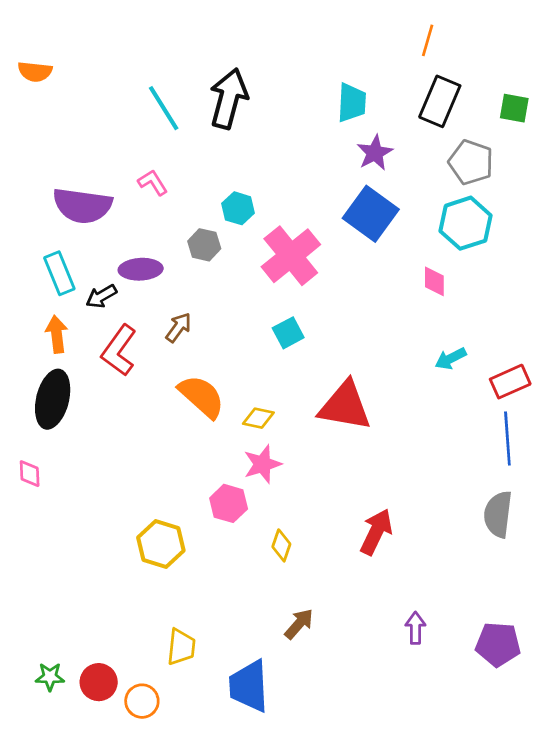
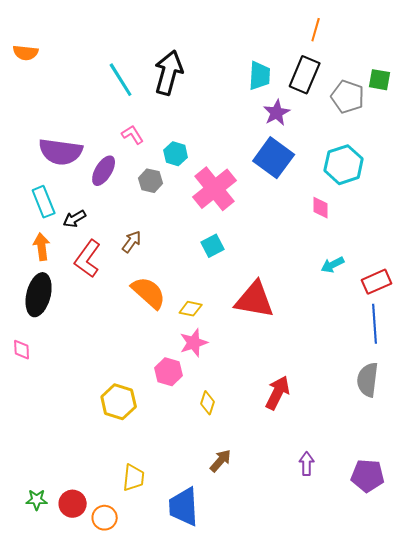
black rectangle: (440, 101) -> (305, 75), moved
gray pentagon: (471, 162) -> (348, 97), moved
pink L-shape: (153, 183) -> (133, 135), moved
purple ellipse: (141, 269) -> (104, 171), moved, turned -56

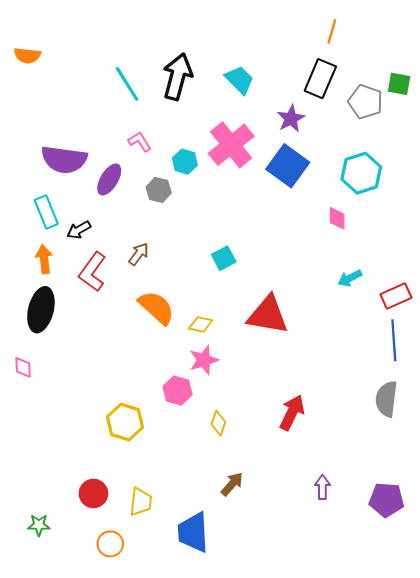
cyan trapezoid: (260, 76) -> (239, 80), moved, turned -48
pink cross: (215, 189) -> (231, 145), moved
red circle: (73, 504) -> (93, 493), moved

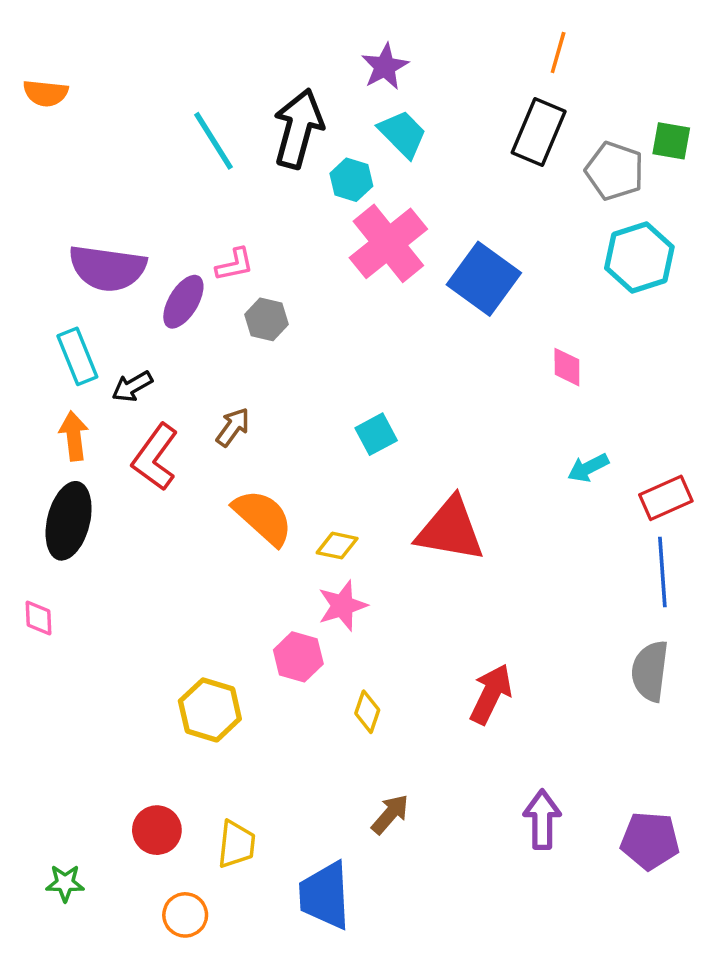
purple star: (291, 119) -> (385, 67), moved
pink L-shape: (140, 142) -> (235, 265), moved, turned 110
cyan hexagon: (185, 162) -> (351, 180), moved
cyan hexagon: (361, 173) -> (639, 257), moved
purple arrow: (322, 487) -> (542, 819), size x1.4

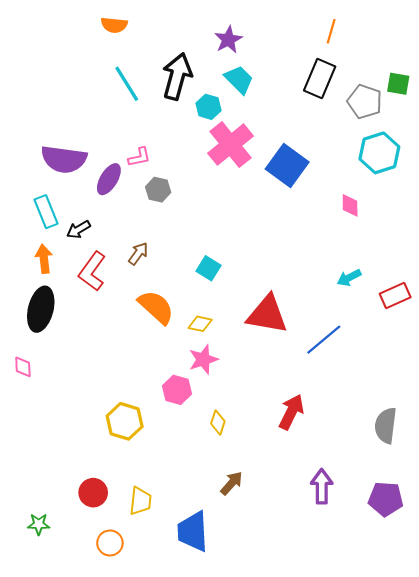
orange semicircle: (46, 93) -> (114, 25), moved
pink diamond: (567, 367) -> (350, 205), moved
cyan square: (376, 434) -> (208, 268), moved, turned -30
blue line: (662, 572) -> (324, 340), moved, turned 54
gray semicircle: (650, 671) -> (386, 426), moved

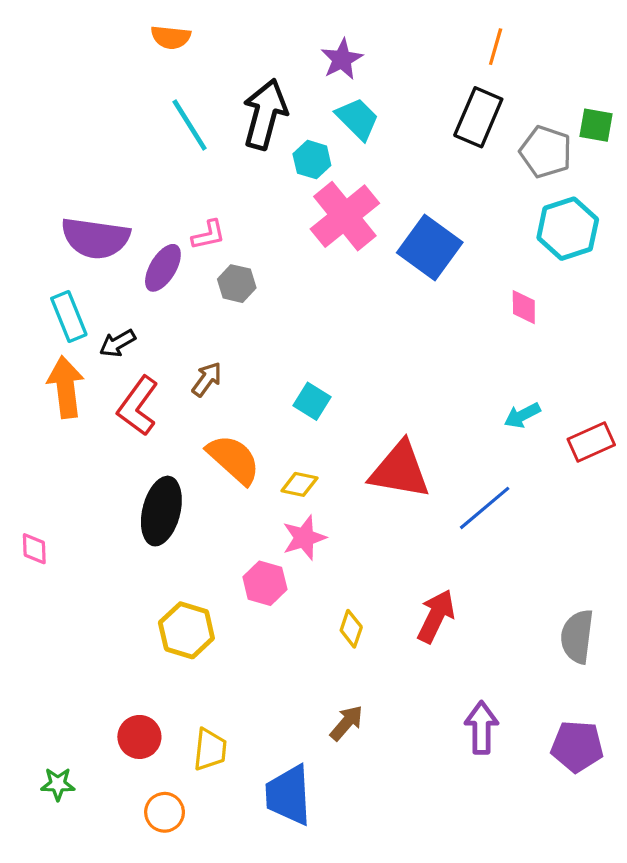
orange arrow: (44, 259) -> (66, 387), size x1.4
black ellipse: (41, 309) -> (161, 511), moved
yellow diamond: (218, 422) -> (351, 629), moved

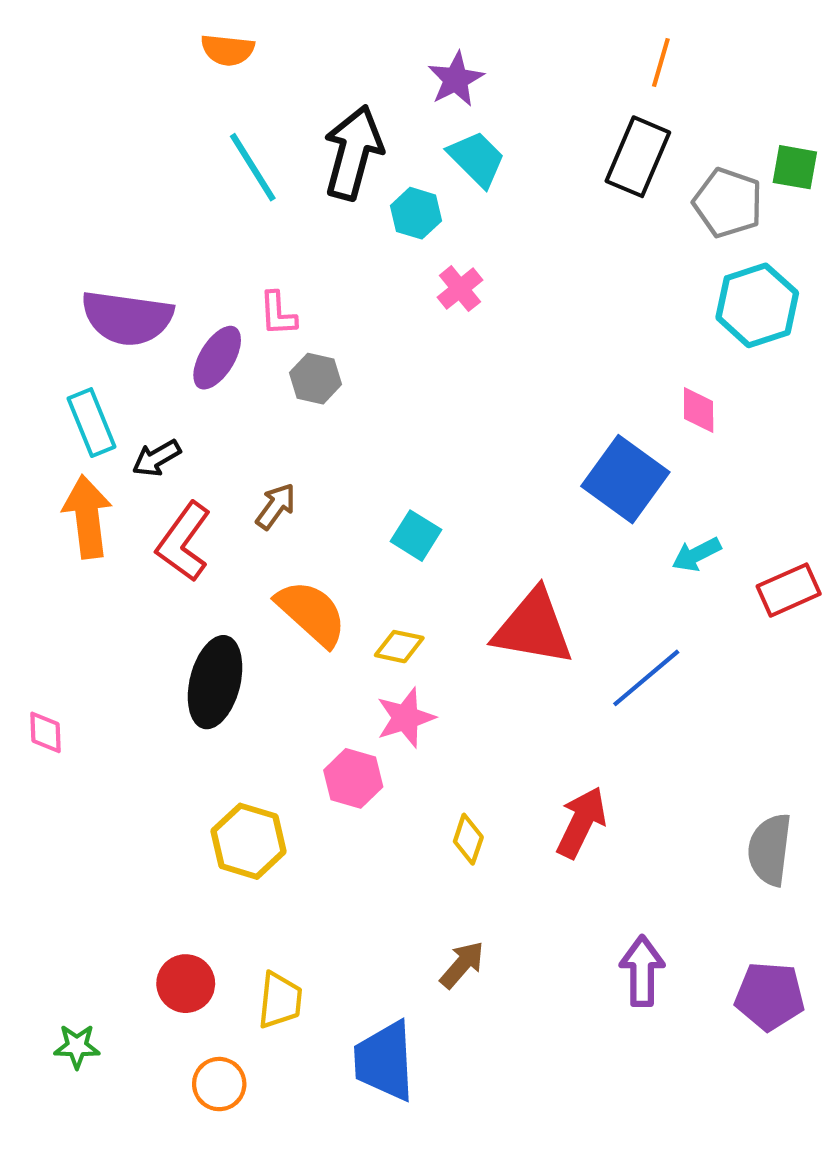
pink cross: (345, 216) -> (460, 289), size x0.5
pink L-shape: (208, 235) -> (278, 314), turned 99
blue square: (430, 247) -> (625, 479), moved

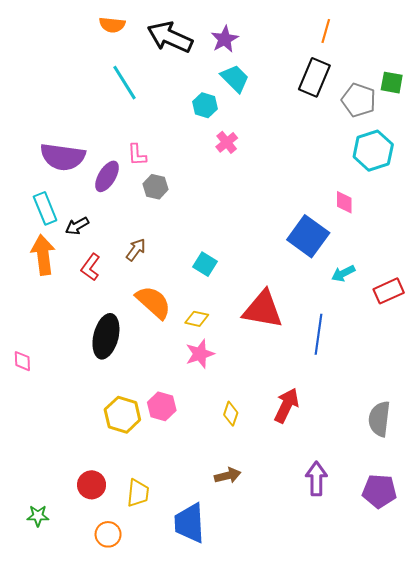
black arrow: (353, 153) -> (170, 37), moved, turned -81
red L-shape: (184, 542) -> (91, 267), size x0.7
blue line: (646, 678) -> (318, 334), turned -42
pink hexagon: (353, 778) -> (162, 406), moved
brown arrow: (462, 965) -> (228, 476), turned 35

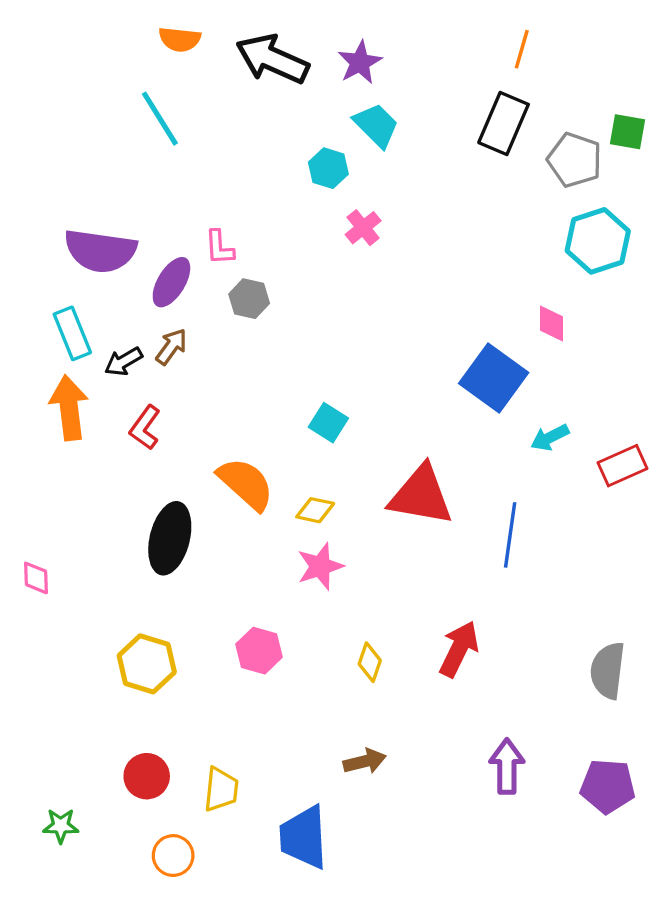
cyan line: (125, 83) -> (160, 119), moved
brown arrow: (136, 250) -> (171, 347), moved
yellow hexagon: (122, 415) -> (147, 664), moved

